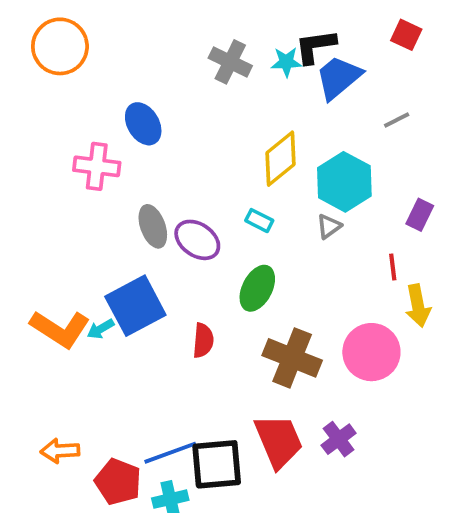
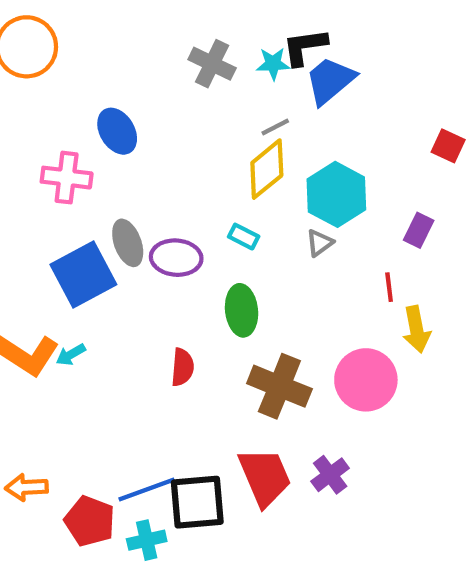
red square: (406, 35) -> (448, 146), moved
gray line: (397, 120) -> (275, 127), moved
purple ellipse: (197, 240) -> (176, 258), turned -30
green ellipse: (257, 288) -> (242, 310), turned -33
blue square: (135, 306) -> (83, 274), moved

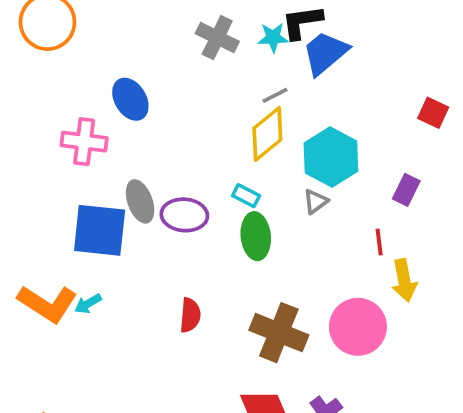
blue square: (83, 274) -> (100, 230), turned 34
green ellipse: (242, 310) -> (256, 236), moved

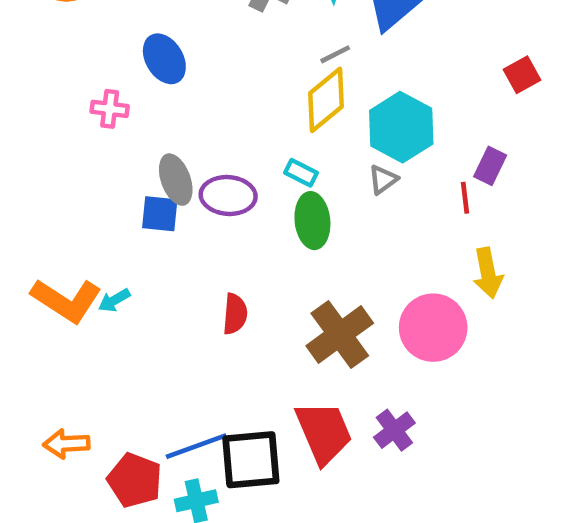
red square: (433, 113) -> (522, 75), turned 36
pink cross: (84, 142) -> (110, 109), size x0.7
blue square: (100, 230) -> (160, 214), moved, size x0.6
red line: (379, 242) -> (465, 198), moved
brown cross: (279, 333) -> (340, 334), turned 32

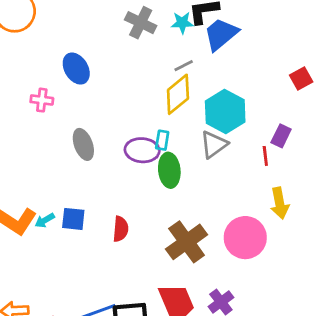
cyan rectangle: (301, 173) -> (162, 140), turned 72
gray triangle: (383, 180) -> (214, 144), size x1.5
purple ellipse: (228, 196) -> (142, 150), moved
blue square: (160, 214) -> (73, 219), moved

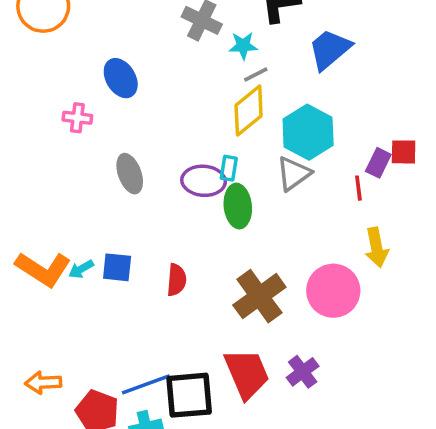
cyan star: (182, 23) -> (243, 46), moved
blue trapezoid: (221, 34) -> (330, 49), moved
red square: (301, 79) -> (404, 152), moved, turned 30

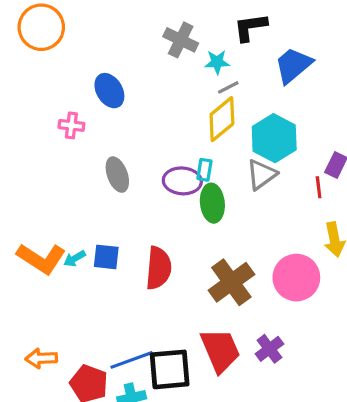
red semicircle: (177, 280) -> (159, 268), size x1.5

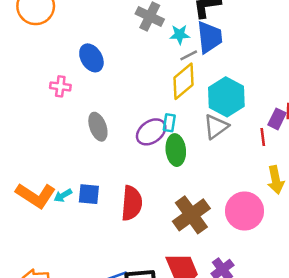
blue trapezoid: (293, 65) -> (209, 37), moved, turned 124
purple ellipse: (182, 181) -> (151, 132), turned -40

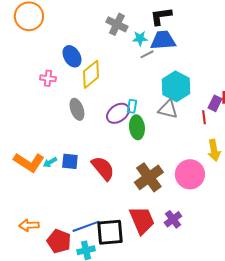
blue trapezoid: (209, 37) -> (163, 40), turned -88
yellow diamond: (184, 81) -> (91, 74), moved
gray triangle: (216, 127) -> (168, 109), turned 50
red semicircle: (132, 203) -> (103, 168), turned -44

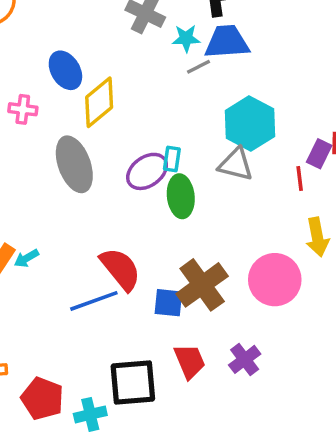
gray ellipse: (77, 109) -> (74, 164), size x1.4
blue square: (70, 161) -> (168, 303), moved
red trapezoid: (142, 220) -> (190, 361), size x0.7
blue line: (86, 226) -> (94, 301), moved

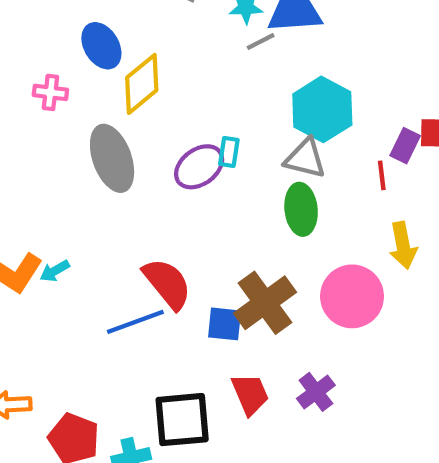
green ellipse: (181, 196) -> (301, 209), moved

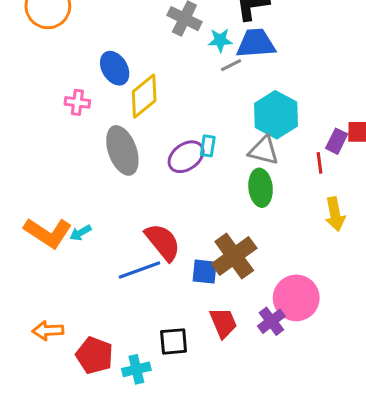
pink circle: (352, 296) -> (296, 298), moved
black square: (182, 420) -> (174, 341), size x0.7

